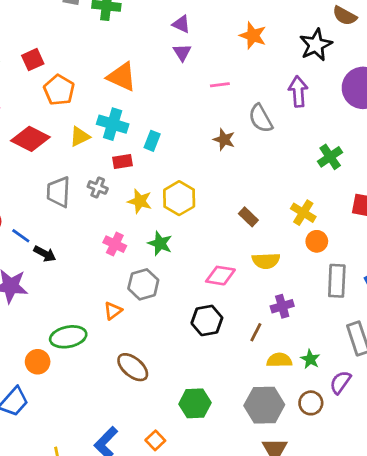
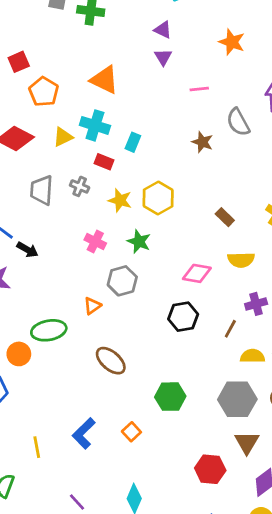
red rectangle: (123, 162) -> (104, 162), turned 30

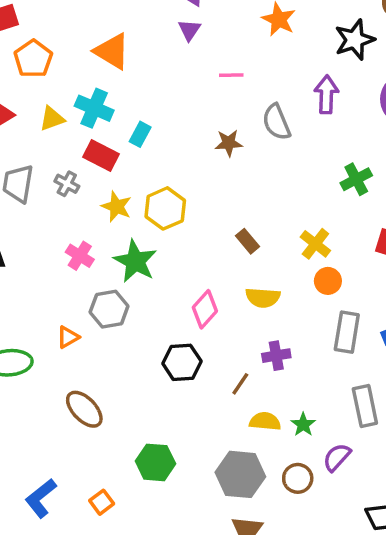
brown star: (202, 142) -> (229, 143), turned -30
red rectangle: (104, 162) -> (101, 155), size x1.4
green star: (139, 242) -> (135, 261), size x1.4
pink diamond: (197, 273) -> (205, 309), turned -64

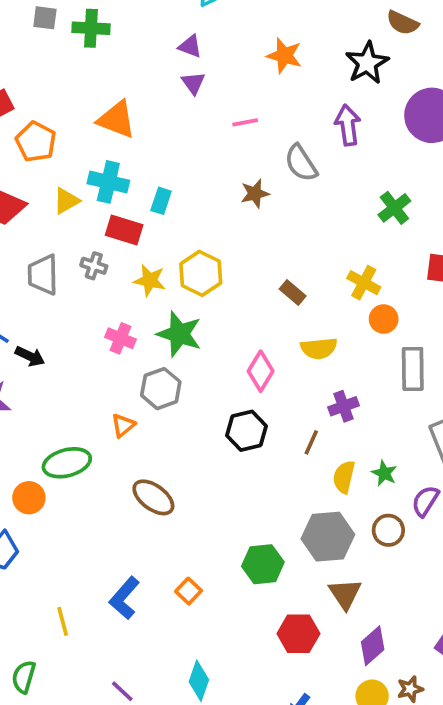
yellow semicircle: (265, 421) -> (344, 477), turned -72
green hexagon: (155, 462) -> (263, 564), moved

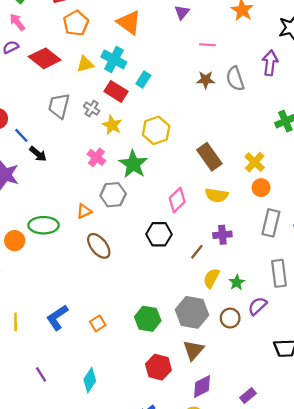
brown star: (255, 194) -> (206, 80), moved
yellow star: (150, 280) -> (112, 125), moved
brown rectangle: (293, 292) -> (209, 157), size x1.6
brown ellipse: (153, 497) -> (99, 246), moved

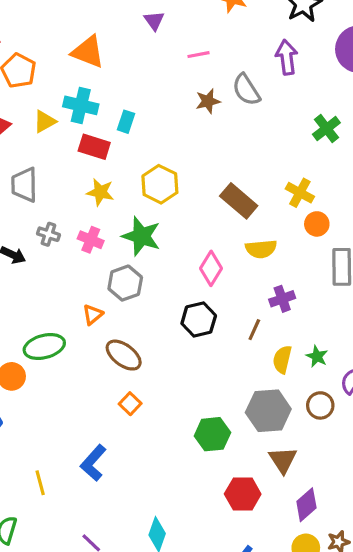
gray cross: (92, 109) -> (48, 234), moved
orange square: (98, 323) -> (130, 404), moved

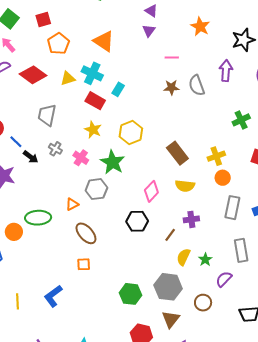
yellow cross: (300, 193) -> (216, 156), turned 30
orange square: (130, 404) -> (84, 264), turned 32
brown circle: (320, 405) -> (203, 303), moved

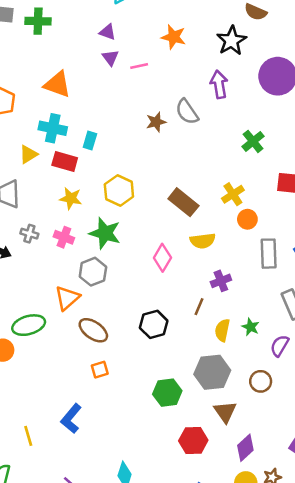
pink line: (172, 57) -> (139, 66), moved
yellow triangle: (68, 79) -> (28, 154), moved
orange triangle: (72, 204) -> (67, 298), size x1.5
black hexagon: (137, 221) -> (154, 324), moved

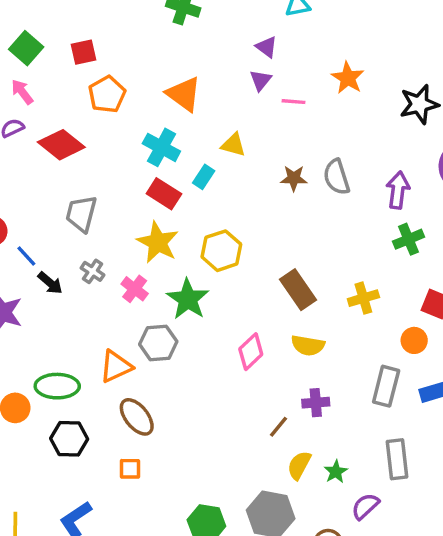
purple arrow: (219, 84) -> (398, 190), moved
yellow triangle: (28, 154) -> (233, 145), moved, turned 30
yellow star: (71, 198) -> (158, 242), size x1.4
orange circle: (247, 219) -> (414, 340), moved
black hexagon: (154, 324) -> (69, 439), moved

